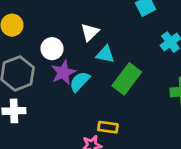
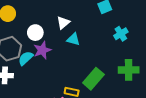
green rectangle: (127, 79) -> (93, 79), moved
cyan semicircle: (80, 81) -> (26, 58), moved

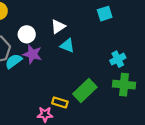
cyan cross: (121, 34) -> (118, 59), moved
purple star: (42, 50) -> (32, 54), turned 30

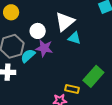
white triangle: (58, 27) -> (65, 22), size x1.5

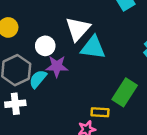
cyan triangle: (74, 38) -> (93, 47), size x1.5

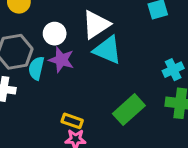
cyan semicircle: (38, 79) -> (36, 68), turned -42
yellow rectangle: (100, 112) -> (72, 121), moved

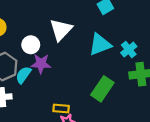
cyan triangle: (107, 50) -> (100, 44), moved, turned -30
cyan semicircle: (36, 68) -> (23, 75), turned 36

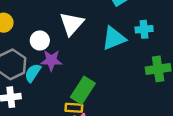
cyan cross: (129, 50) -> (144, 29), moved, turned 35
green rectangle: (102, 89) -> (83, 90), moved

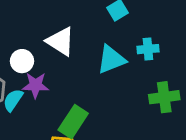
white triangle: (72, 24) -> (61, 41), turned -40

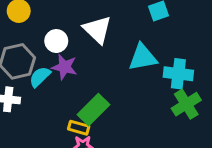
cyan cross: (148, 49) -> (178, 74), moved, size x1.4
green cross: (164, 97) -> (186, 104), turned -36

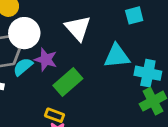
white circle: (56, 41) -> (24, 33), moved, size x1.5
green rectangle: (94, 110) -> (68, 82), moved

